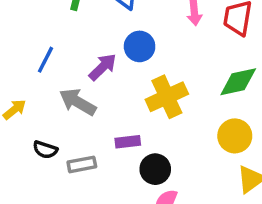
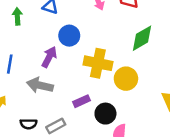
yellow cross: (167, 97) -> (98, 63), turned -36
yellow circle: (235, 136) -> (126, 79), moved

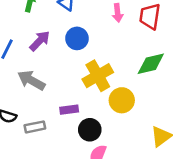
purple arrow: (49, 57) -> (40, 41), moved
yellow cross: (98, 63) -> (98, 76), turned 32

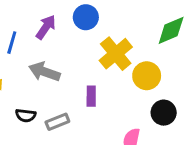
purple rectangle: (69, 110) -> (91, 96), turned -72
black circle: (90, 130) -> (164, 113), moved

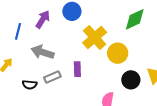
gray rectangle: (57, 122) -> (52, 77), moved

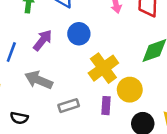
purple rectangle: (77, 69) -> (106, 106), moved
gray rectangle: (52, 77) -> (69, 106), moved

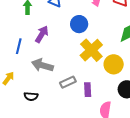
blue circle: (79, 34) -> (79, 24), moved
purple rectangle: (106, 106) -> (88, 90), moved

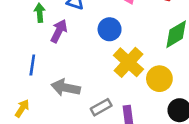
purple arrow: (42, 34) -> (59, 31), moved

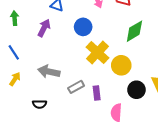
green arrow: (40, 13) -> (15, 18), moved
blue line: (32, 65) -> (14, 52), moved, turned -42
yellow arrow: (22, 108) -> (15, 79), moved

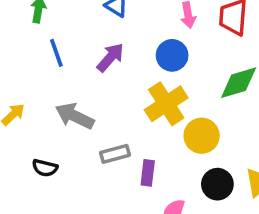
blue circle: (83, 27) -> (172, 55), moved
purple arrow: (44, 28) -> (110, 57), moved
blue line: (14, 52) -> (56, 53), moved

